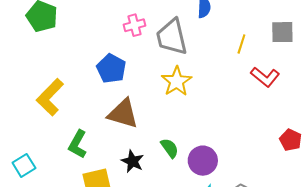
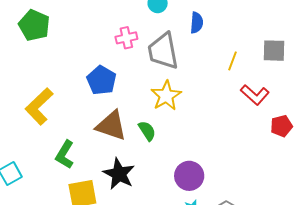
red pentagon: (291, 140) -> (281, 126), moved, turned 30
green semicircle: (170, 148) -> (147, 131), moved
black star: (133, 161) -> (119, 174), size x1.4

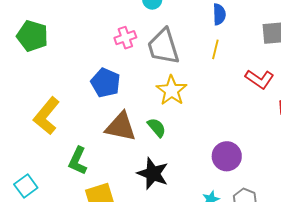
blue semicircle: (197, 23) -> (219, 14), moved
yellow line: (232, 61) -> (215, 49), moved
black star: (119, 174) -> (153, 174), moved
purple circle: (189, 176) -> (227, 156), moved

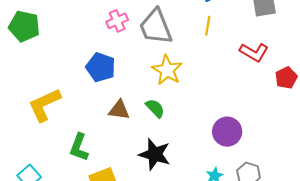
yellow L-shape: (47, 116) -> (44, 105), turned 30
brown triangle: (121, 127) -> (119, 110), size x0.7

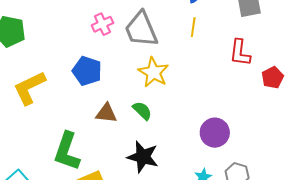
red L-shape: (254, 52) -> (240, 53), turned 68
yellow L-shape: (44, 105) -> (29, 88), moved
green L-shape: (79, 147) -> (67, 151), size x1.4

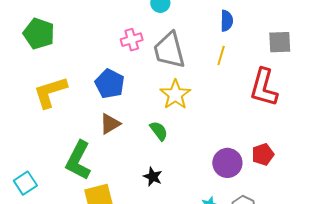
red L-shape: (240, 53) -> (264, 87), size x1.4
red pentagon: (273, 78) -> (263, 154), moved
brown triangle: (106, 113) -> (110, 124), moved, turned -45
black star: (143, 157) -> (153, 177), size x0.6

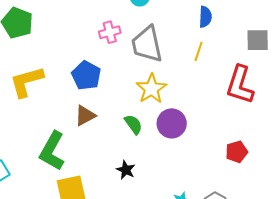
purple circle: (227, 163) -> (172, 123), moved

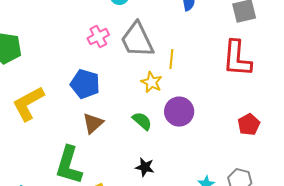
yellow line: (199, 51) -> (171, 59), moved
yellow star: (151, 89) -> (152, 82), size x0.7

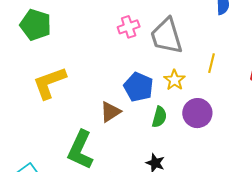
yellow line: (171, 59) -> (211, 63), moved
blue pentagon: (85, 84) -> (138, 87), moved
green semicircle: (142, 121) -> (159, 117), turned 55

